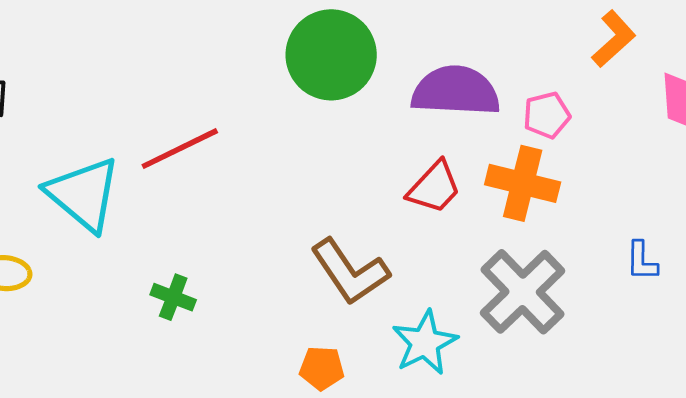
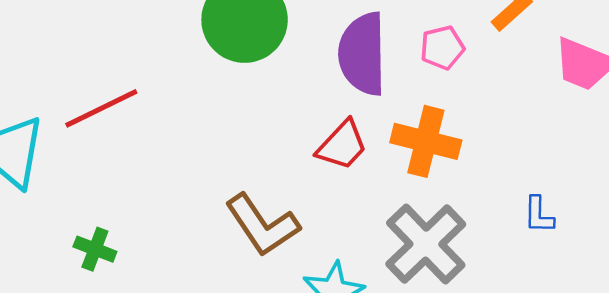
purple semicircle: (456, 91) -> (362, 54), turned -94
pink pentagon: (547, 115) -> (442, 48), moved

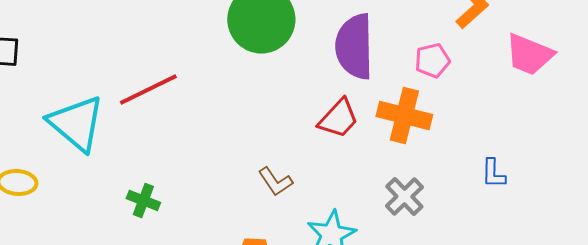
pink pentagon: (442, 48) -> (432, 60), moved
brown L-shape: (262, 225) -> (275, 181), size x0.6
gray cross: (426, 244) -> (404, 196), size x0.6

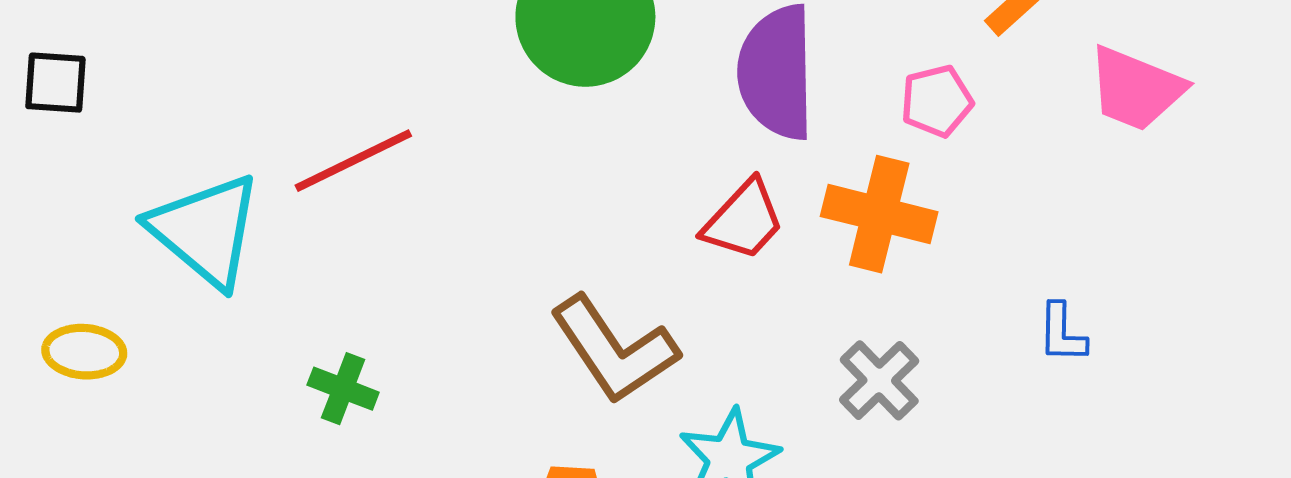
brown L-shape: (275, 181) -> (614, 350), size x1.8

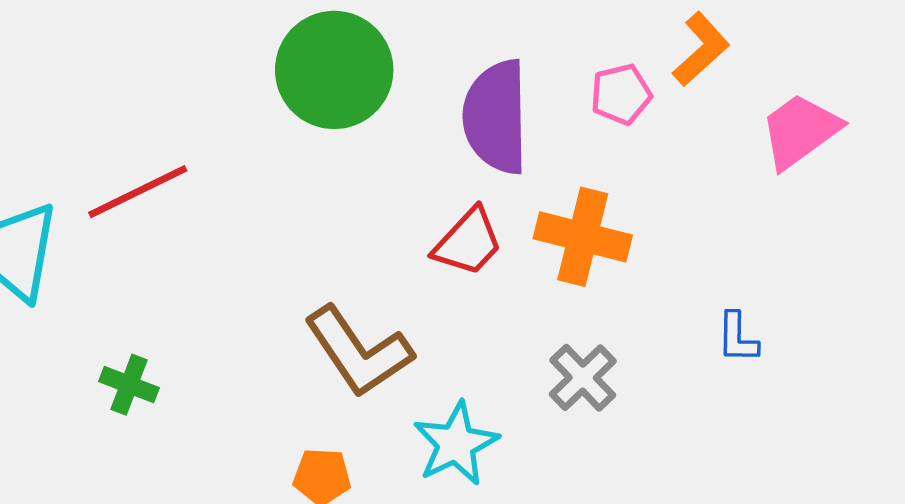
pink trapezoid: (1136, 89) -> (800, 131), turned 122
pink pentagon: (937, 101) -> (621, 94), moved

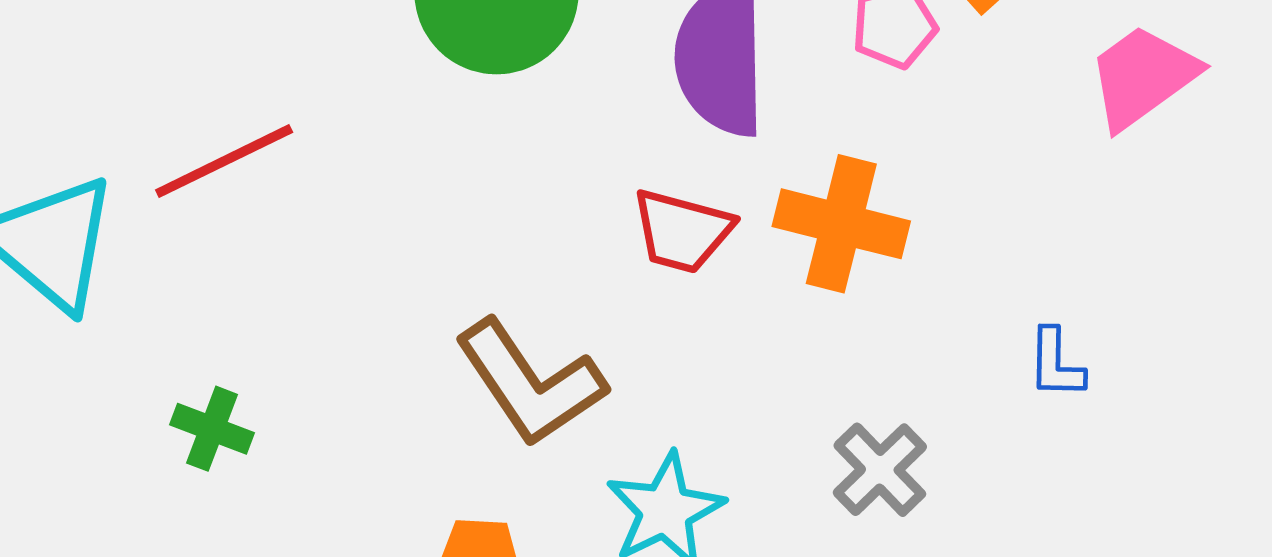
red trapezoid: (468, 242) -> (682, 231), turned 62
gray cross: (583, 378) -> (880, 470), moved

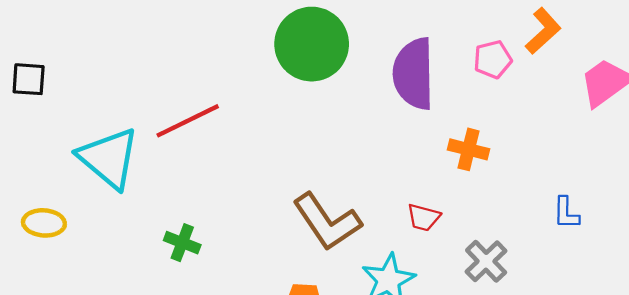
orange cross: (841, 224) -> (469, 149), size x0.7
red trapezoid: (682, 231) -> (424, 217), moved, size x0.7

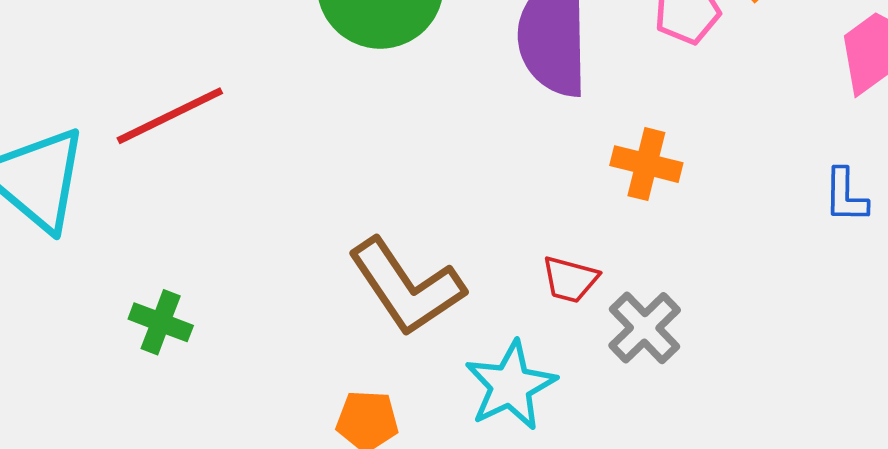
blue L-shape: (566, 213) -> (846, 196), moved
gray cross: (486, 261) -> (645, 328), moved

